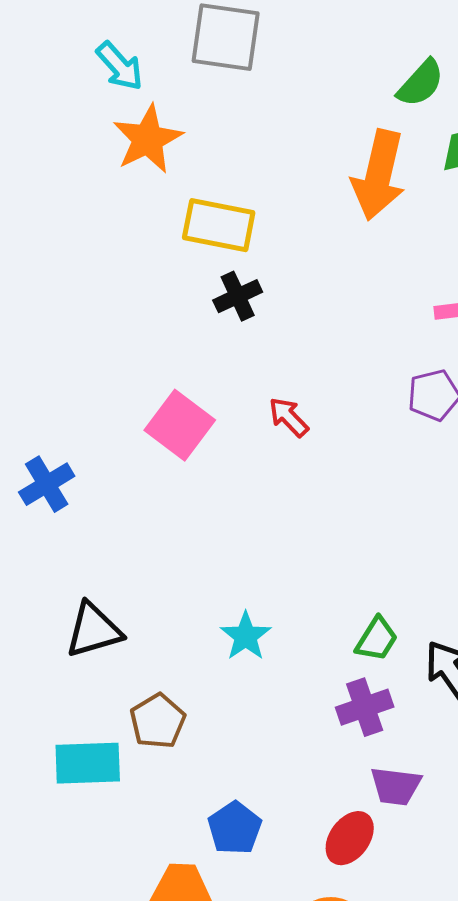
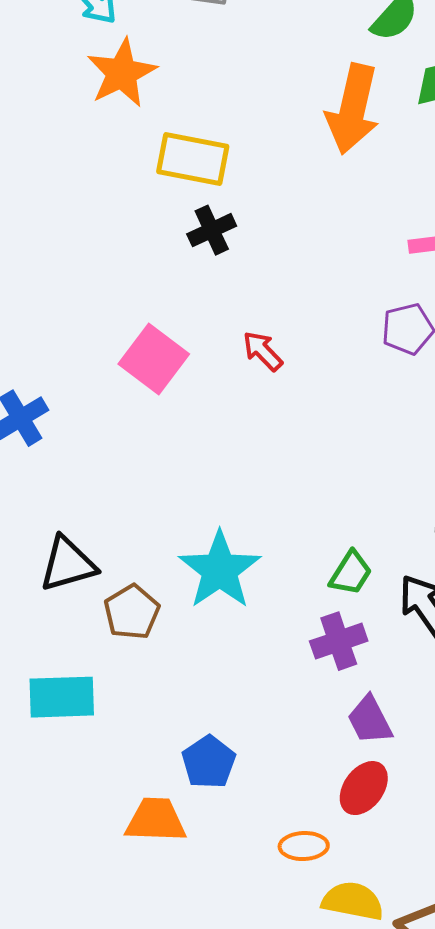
cyan star: (246, 636) -> (220, 570), size x1.6
brown pentagon: (158, 721) -> (132, 612), moved
purple trapezoid: (396, 786) -> (370, 720), turned 56
red ellipse: (350, 838) -> (364, 788), moved

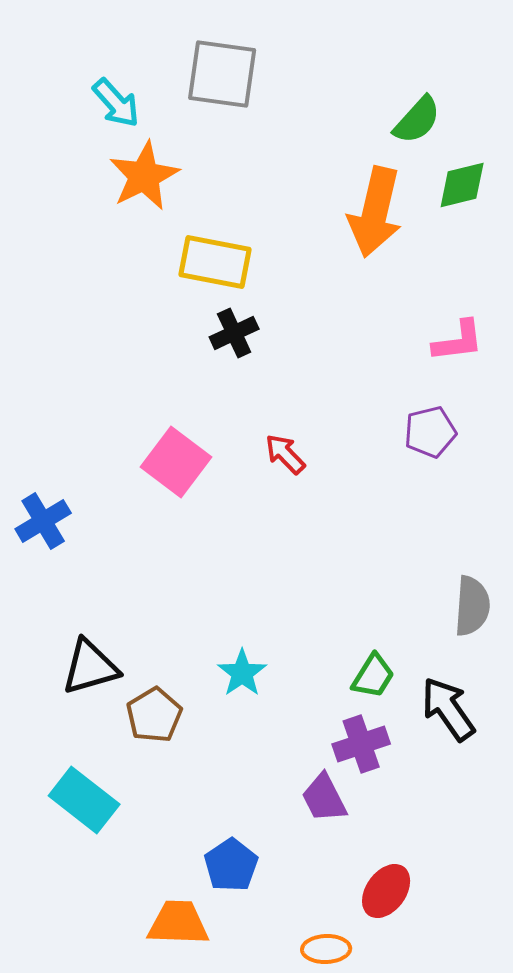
cyan star: (220, 570) -> (242, 673), size x0.6
cyan rectangle: (62, 697) -> (84, 800), turned 40
purple trapezoid: (370, 720) -> (324, 798), moved

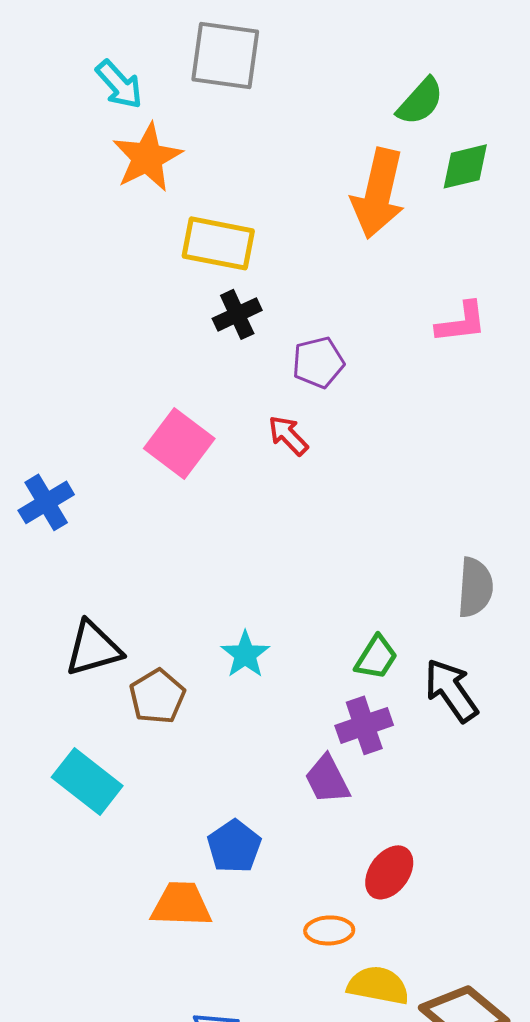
purple pentagon: (430, 432) -> (318, 362), moved

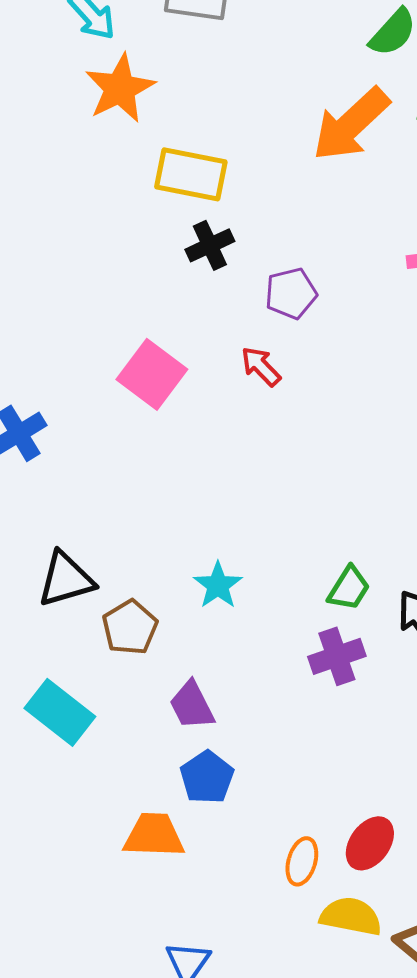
orange arrow: (378, 193) -> (351, 124), turned 34
purple trapezoid: (327, 779) -> (192, 705), moved
red ellipse: (389, 872) -> (370, 843), moved
orange ellipse: (329, 930) -> (302, 861), turned -72

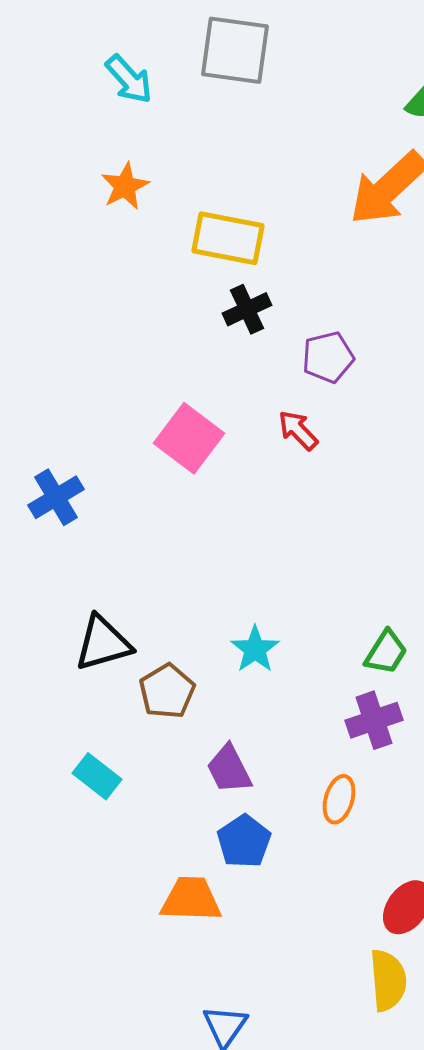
orange star: (120, 88) -> (125, 186), moved, size x0.7
cyan rectangle: (60, 712) -> (97, 776), size x0.7
orange ellipse: (302, 861) -> (339, 799), moved
yellow semicircle: (351, 916) -> (388, 980), turned 74

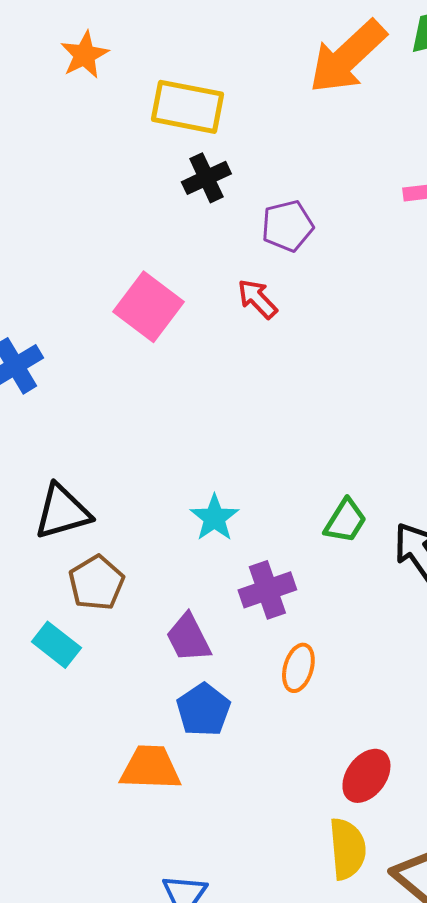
brown pentagon: (167, 691) -> (96, 583), moved
purple cross: (374, 720) -> (267, 590), moved

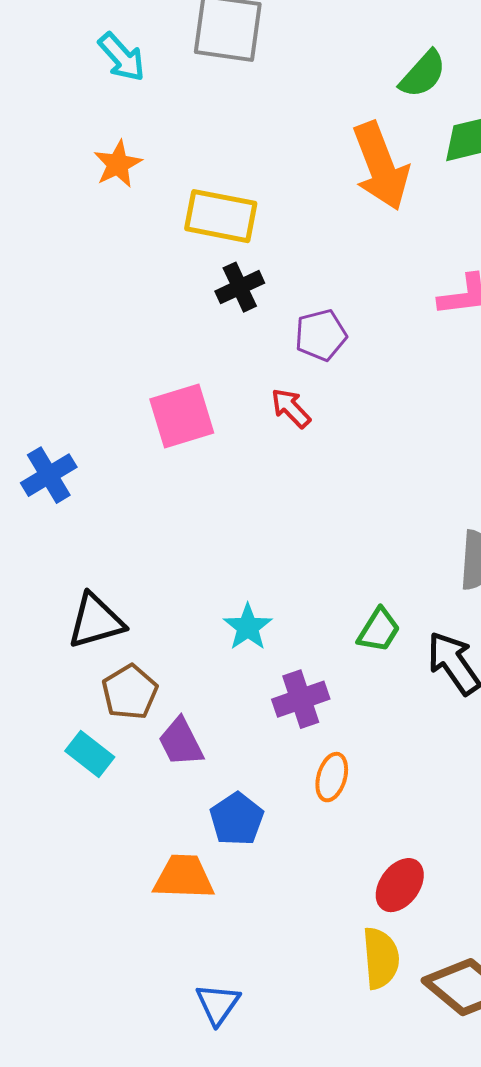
orange arrow: (347, 57) -> (381, 166), turned -68
pink square: (148, 307) -> (182, 416), turned 36
purple trapezoid: (188, 638) -> (181, 742), moved

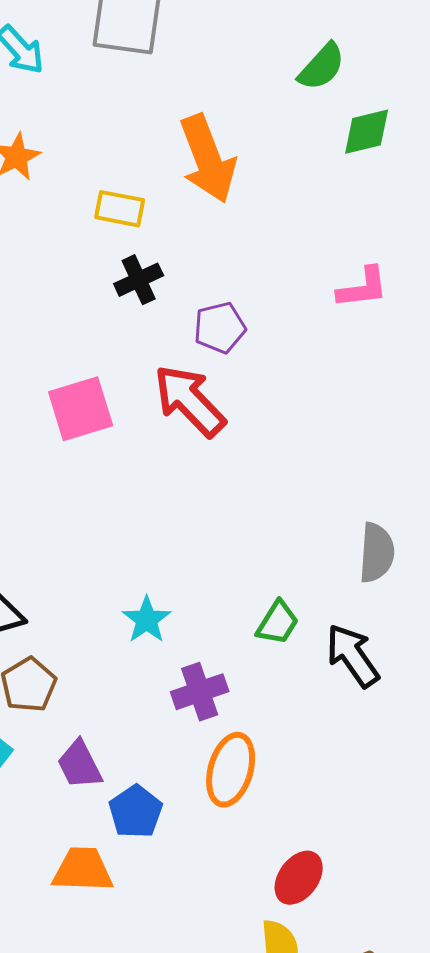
orange arrow: (381, 166) -> (208, 159), moved
yellow rectangle: (221, 216) -> (120, 209), size x0.7
red arrow: (291, 408) -> (190, 401), size x1.8
purple trapezoid: (181, 742) -> (80, 765), moved
orange ellipse: (332, 777) -> (231, 770), size x1.5

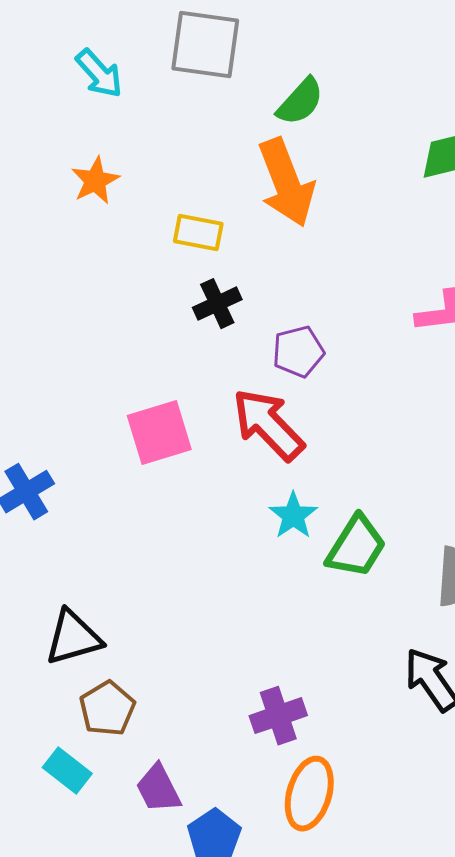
green semicircle: (322, 67) -> (300, 102), moved
cyan star: (147, 620) -> (293, 516), moved
green trapezoid: (278, 623) -> (356, 547), moved, size x1.4

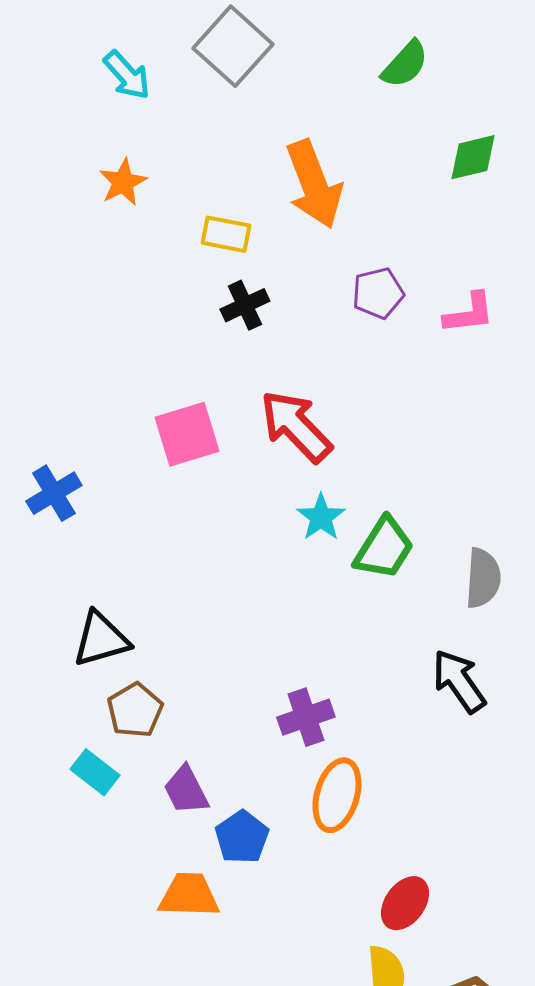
gray square: (205, 45) -> (233, 46), turned 34
green semicircle: (300, 102) -> (405, 64), moved
purple pentagon: (298, 352) -> (378, 293), moved

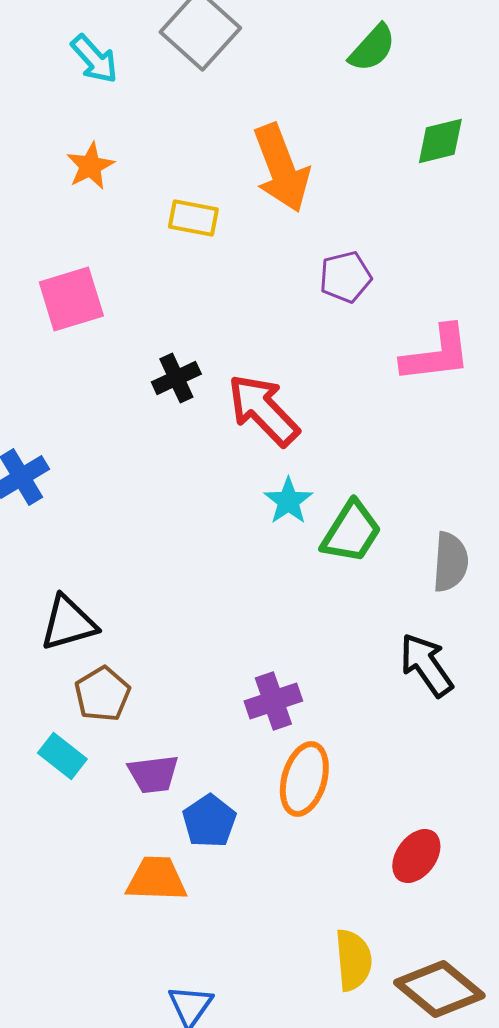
black cross: (245, 305) -> (176, 378), moved
pink L-shape: (469, 313) -> (436, 354), moved, size x1.4
pink square: (187, 434) -> (71, 299), moved
purple trapezoid: (186, 790) -> (153, 774), turned -70
red ellipse: (405, 903) -> (416, 856), moved

